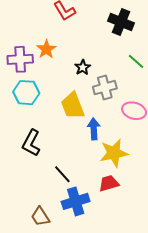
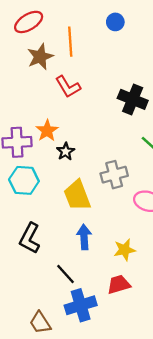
black star: (83, 67) -> (66, 151), moved
blue arrow: (94, 129) -> (84, 237), moved
yellow star: (114, 153) -> (125, 250), size x0.7

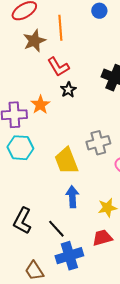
black star: (66, 151) -> (68, 90), moved
black L-shape: (30, 238) -> (22, 221), moved

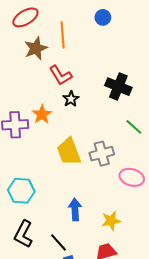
cyan hexagon: (20, 148) -> (21, 191), moved
yellow trapezoid: (66, 161) -> (69, 152), moved

